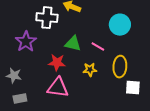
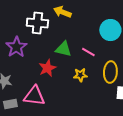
red star: (57, 63) -> (47, 68), turned -30
pink triangle: (58, 88) -> (34, 96), moved

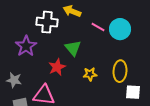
green triangle: (63, 49) -> (73, 48), turned 36
pink line: (88, 52) -> (98, 27), moved

